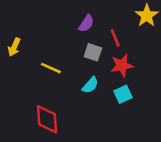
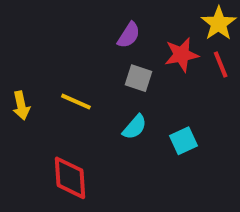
red line: (115, 38) -> (221, 64), moved
yellow arrow: (14, 47) -> (21, 106), moved, turned -36
red star: (122, 65) -> (181, 55), moved

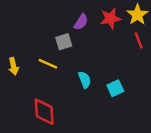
red star: (181, 55) -> (110, 18), moved
gray square: (138, 78) -> (64, 42), moved, turned -35
cyan semicircle: (135, 127) -> (85, 80), turned -63

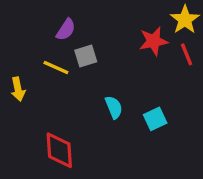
red star: (110, 18) -> (154, 41), moved
purple semicircle: (81, 22) -> (66, 30), moved
yellow line: (48, 64) -> (56, 68), moved

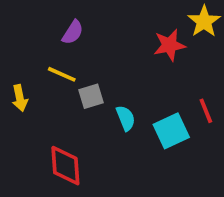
red line: (187, 54) -> (206, 111), moved
gray square: (86, 56) -> (91, 96), moved
cyan square: (155, 119) -> (171, 131), size x1.4

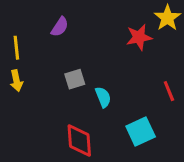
yellow line: (62, 74) -> (16, 48), moved, turned 60
cyan square: (171, 131) -> (141, 131), moved
red diamond: (65, 166) -> (79, 140), moved

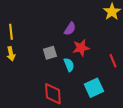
purple semicircle: (60, 27) -> (70, 29), moved
red star: (139, 37) -> (81, 48), moved

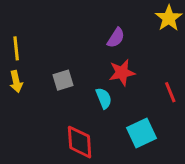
purple semicircle: (70, 29) -> (116, 38), moved
gray square: (50, 53) -> (63, 80), moved

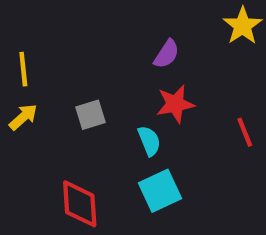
yellow arrow: (16, 82) -> (23, 117), turned -120
cyan square: (142, 133) -> (160, 191), moved
red diamond: (80, 142) -> (80, 204), moved

